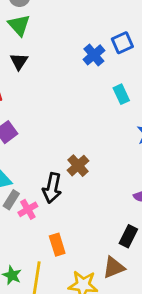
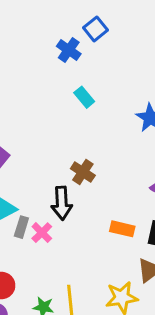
cyan rectangle: (121, 94) -> (84, 97), moved
orange rectangle: (57, 245) -> (122, 229), moved, turned -45

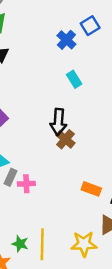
black arrow: (62, 203) -> (58, 122), moved
pink cross: (42, 233) -> (26, 184), turned 35

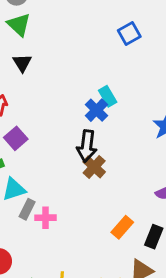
blue cross: (66, 40) -> (96, 110), moved
orange rectangle: (91, 189) -> (122, 227), turned -72

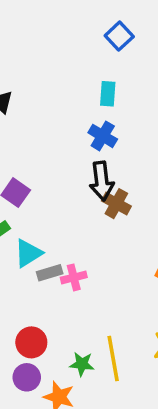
cyan rectangle: (108, 96) -> (108, 94), moved, turned 48
gray rectangle: (27, 209) -> (50, 273), turned 60

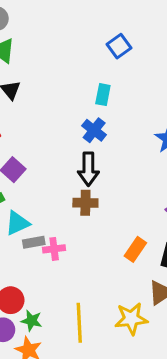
brown cross: (116, 204) -> (85, 203), moved, turned -35
green star: (82, 364) -> (32, 321), moved

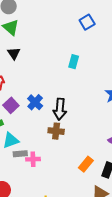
blue square: (119, 46) -> (87, 22), moved
blue cross: (94, 130) -> (35, 102), moved

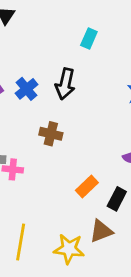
black arrow: (60, 109) -> (65, 84), moved

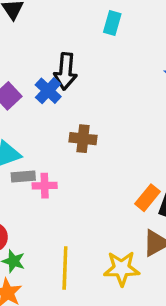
black arrow: (65, 84) -> (65, 71), moved
orange rectangle: (87, 186) -> (148, 198), moved

